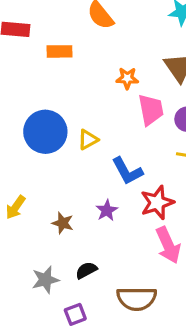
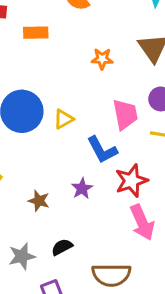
pink trapezoid: (151, 110) -> (125, 114), moved

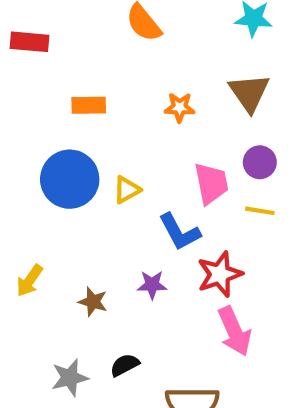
orange rectangle: (36, 33) -> (89, 105), moved
purple star: (82, 188) -> (152, 285), turned 30

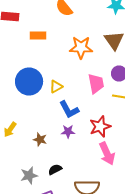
orange rectangle: (89, 105) -> (38, 36), moved
orange star: (180, 107) -> (81, 48), size x1.6
blue L-shape: (180, 232) -> (69, 110), moved

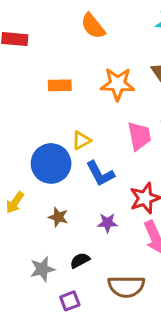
orange rectangle: (38, 36) -> (60, 85), moved
blue circle: (29, 82) -> (51, 163), moved
purple star: (68, 132) -> (107, 223), moved

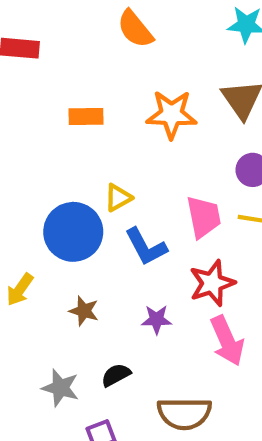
pink trapezoid: (139, 136) -> (204, 217), moved
gray star: (42, 269) -> (60, 388), turned 30

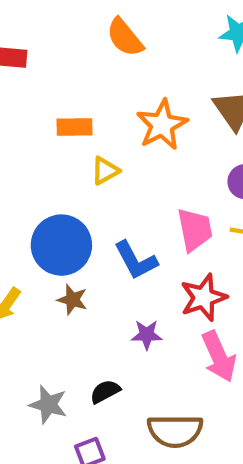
orange star: (171, 114) -> (162, 125), turned -30
yellow triangle: (118, 198) -> (105, 171), moved
brown star: (84, 311) -> (72, 300), moved

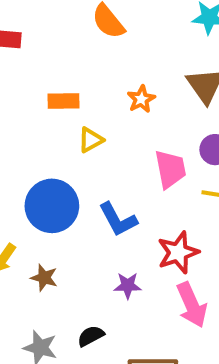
orange star: (162, 125) -> (141, 99), size x0.6
pink trapezoid: (195, 230) -> (170, 169), moved
brown star: (72, 300) -> (44, 278), moved

